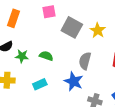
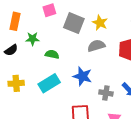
green star: (22, 56) -> (32, 39), moved
gray semicircle: (85, 61) -> (96, 46), moved, turned 66
cyan rectangle: (40, 84) -> (49, 83), size x1.5

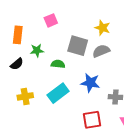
gray square: (74, 23) -> (78, 46), moved

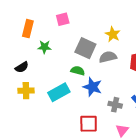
black semicircle: (17, 64) -> (22, 67), moved
green semicircle: (58, 64) -> (78, 71), moved

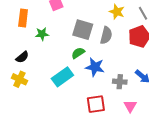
yellow star: (113, 34) -> (117, 12), moved
gray semicircle: (108, 57) -> (106, 35), turned 126
green semicircle: (78, 71) -> (78, 53), turned -40
yellow cross: (26, 91) -> (19, 79), moved, turned 35

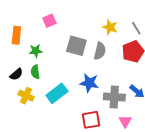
green semicircle: (78, 53) -> (35, 72), moved, turned -64
yellow cross: (19, 79) -> (26, 96), moved
gray cross: (120, 82) -> (114, 97), size x1.5

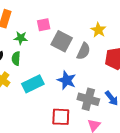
pink square: (49, 21) -> (44, 25), moved

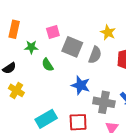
green semicircle: (16, 58) -> (48, 65), moved, turned -32
cyan rectangle: (33, 84) -> (46, 119), moved

